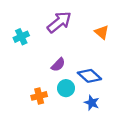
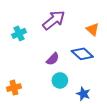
blue diamond: (89, 76) -> (82, 54), moved
orange cross: (39, 96) -> (14, 88), moved

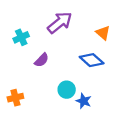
purple semicircle: (53, 59) -> (42, 60), moved
blue star: (83, 94) -> (84, 101), moved

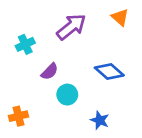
orange triangle: (103, 33) -> (120, 17), moved
cyan circle: (67, 90) -> (67, 95), moved

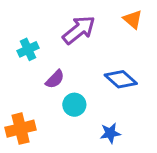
orange cross: (18, 116) -> (21, 129), size x1.4
blue star: (100, 120) -> (110, 133), turned -30

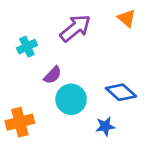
blue diamond: (121, 79) -> (121, 92), moved
cyan circle: (74, 105) -> (71, 99), size x1.4

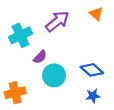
cyan cross: (27, 47) -> (21, 35), size x1.5
blue star: (105, 126) -> (93, 96), moved

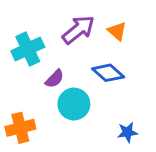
orange triangle: (96, 14) -> (117, 31), moved
blue diamond: (92, 70) -> (108, 73), moved

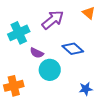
orange triangle: (117, 31) -> (89, 13), moved
purple semicircle: (55, 79) -> (37, 53), turned 72

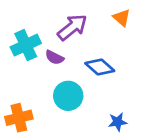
purple semicircle: (37, 53) -> (55, 57), moved

